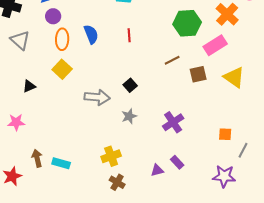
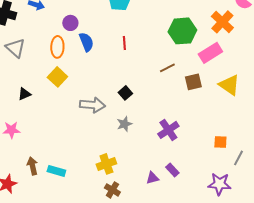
purple circle: (53, 16) -> (70, 23), moved

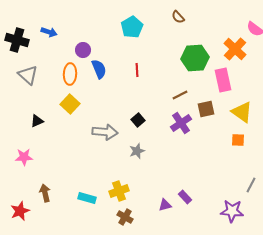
pink rectangle: (210, 53) -> (223, 80), turned -70
purple cross: (168, 130) -> (181, 123), moved
orange square: (220, 142) -> (238, 140), moved
cyan rectangle: (56, 171) -> (87, 198), moved

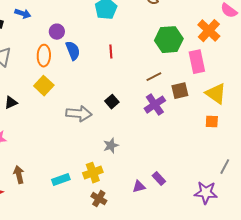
gray star: (137, 151) -> (111, 146), moved
cyan rectangle: (87, 198) -> (61, 180), turned -36

